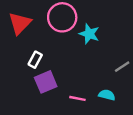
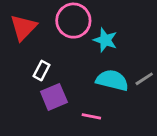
cyan semicircle: (107, 95) -> (112, 80), moved, size x1.6

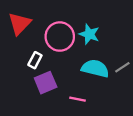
pink circle: (73, 21) -> (60, 37), moved

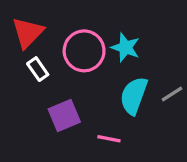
white rectangle: (35, 60) -> (38, 69), moved, turned -63
cyan semicircle: (95, 68) -> (134, 96), turned -84

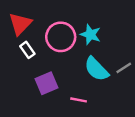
cyan semicircle: (134, 96) -> (96, 69), turned -64

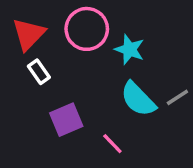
pink circle: (61, 37) -> (87, 29), moved
pink line: (79, 100) -> (112, 144), turned 35

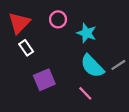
pink circle: (87, 29) -> (58, 19), size x0.6
pink line: (112, 144) -> (85, 93), moved

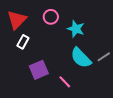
white rectangle: (26, 48) -> (23, 42), turned 64
pink line: (85, 93) -> (65, 82), moved

